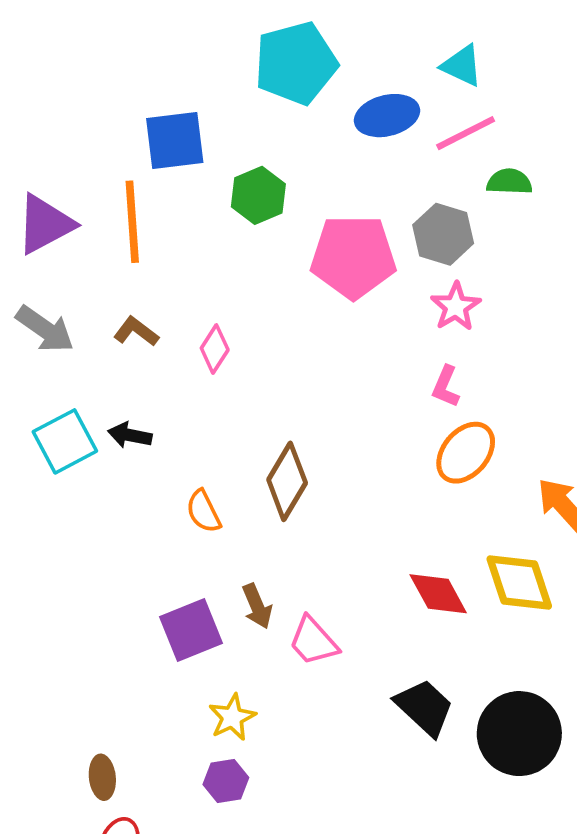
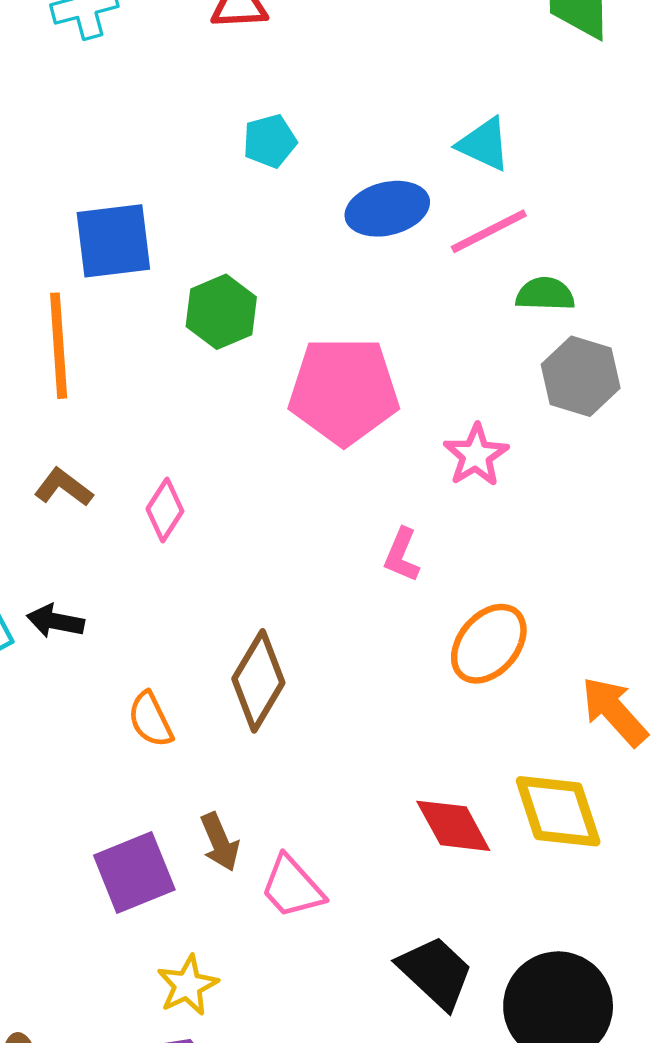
cyan pentagon: (296, 63) -> (270, 141), size x0.5
gray hexagon: (443, 234) -> (581, 376), moved
pink L-shape: (446, 386) -> (402, 555), moved

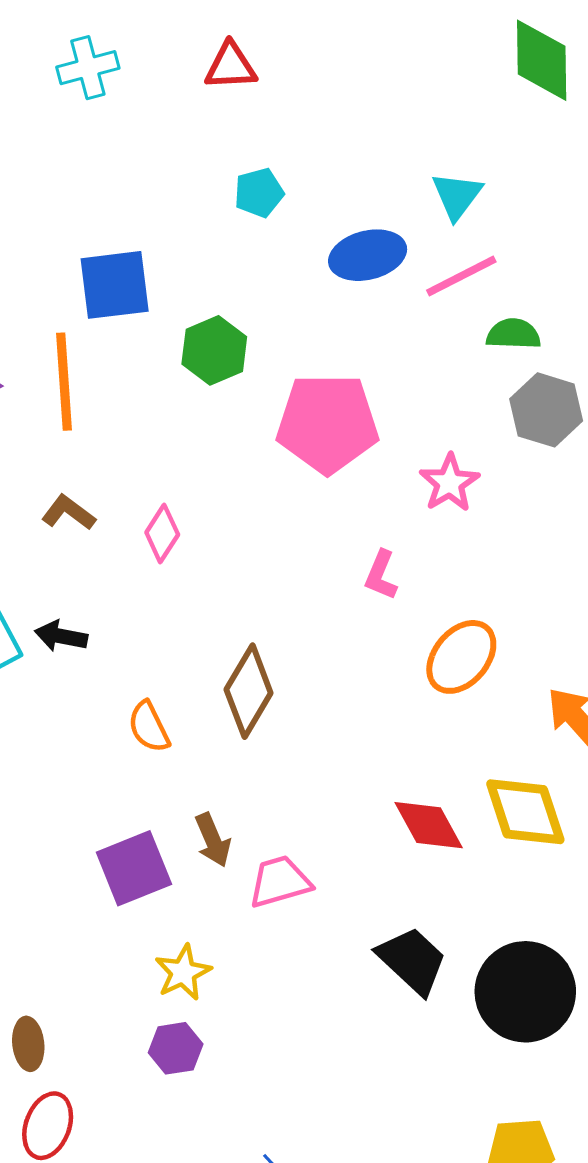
cyan triangle: (484, 144) -> (457, 196), turned 42
pink trapezoid: (292, 887) -> (280, 882), turned 116

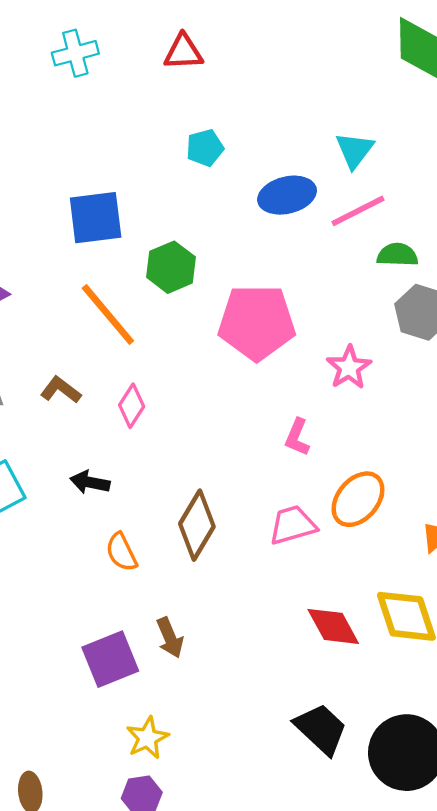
orange line: (64, 382) -> (108, 314), moved, turned -36
black arrow: (61, 636) -> (90, 482), moved
pink trapezoid: (280, 882) -> (293, 525), moved

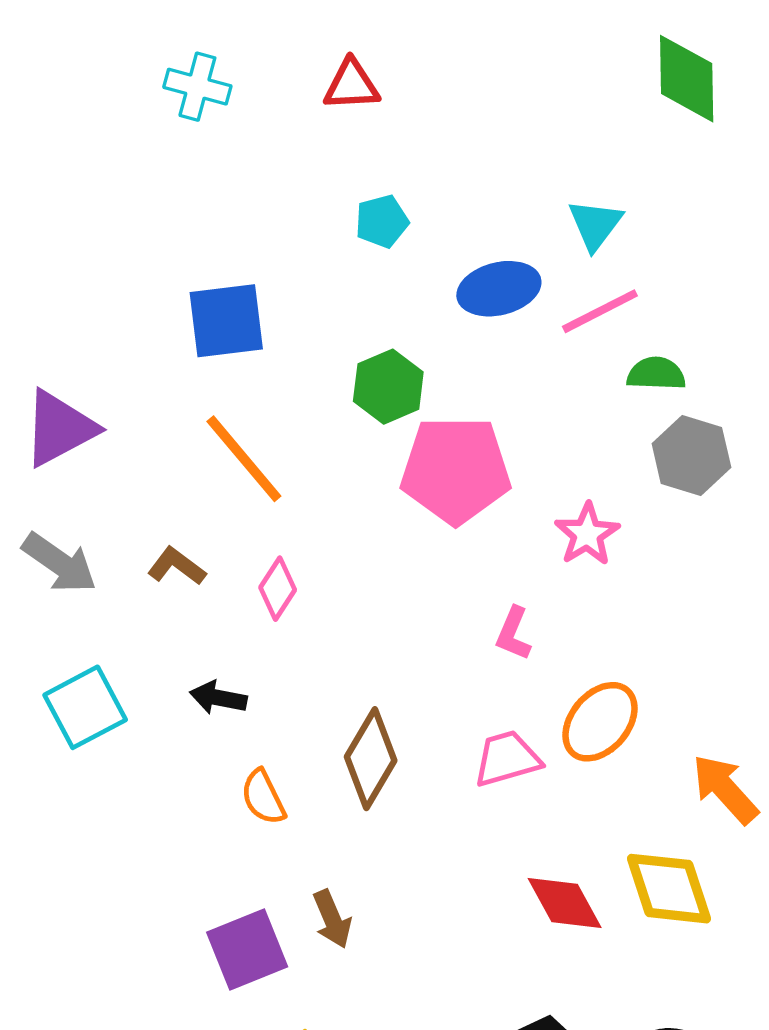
cyan cross: (75, 53) -> (197, 87), turned 30
green hexagon: (171, 267) -> (388, 387), moved

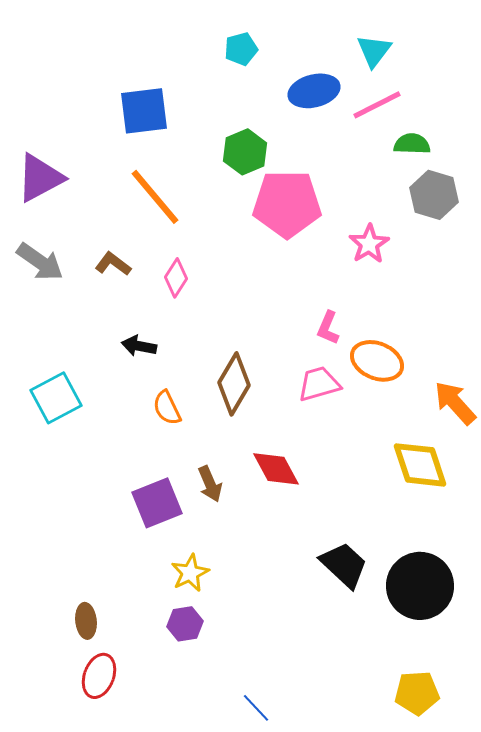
pink L-shape: (513, 634) -> (328, 328), moved
cyan square: (85, 707) -> (56, 398), moved
orange ellipse: (600, 722) -> (377, 361), turned 72
red diamond: (565, 903) -> (276, 469), moved

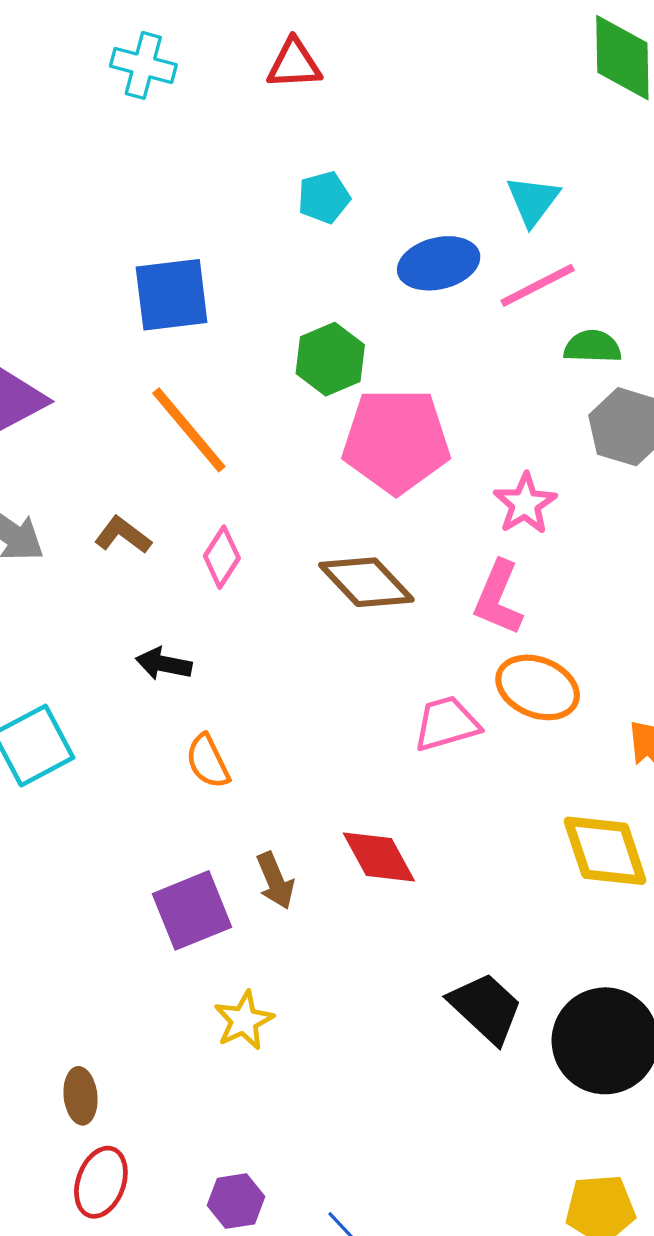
pink L-shape: (328, 328) -> (498, 598), moved, size x1.4
brown diamond: (234, 384) -> (366, 582), moved, turned -74
purple hexagon: (185, 624) -> (236, 1201), moved

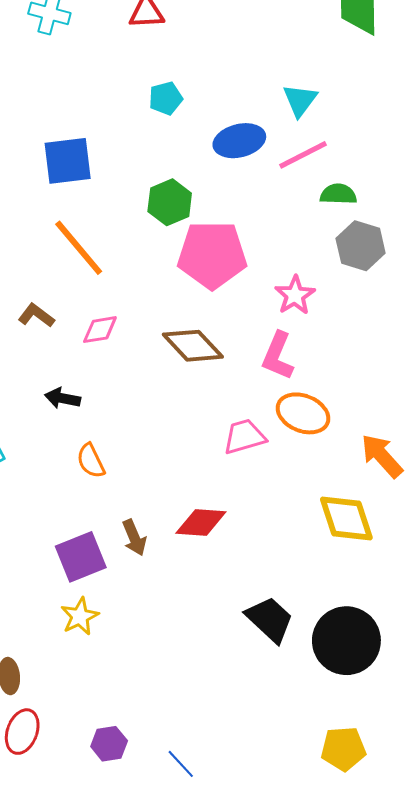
pink diamond: (222, 557) -> (100, 330), turned 48
red diamond: (379, 857) -> (201, 522), turned -57
yellow star: (244, 1020) -> (80, 616), moved

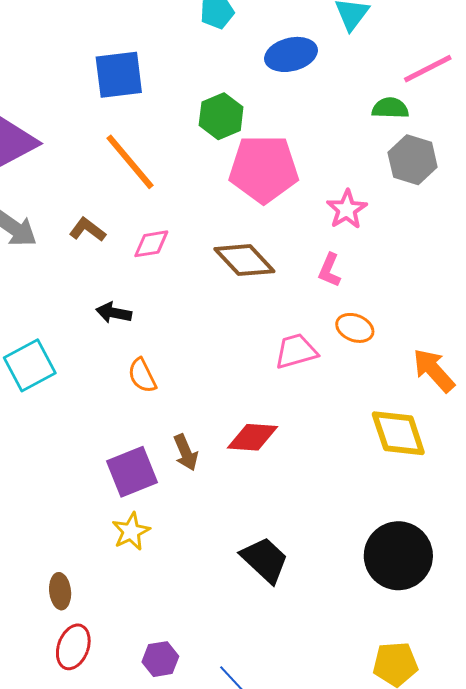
pink line: (303, 155) -> (428, 69), moved
pink L-shape: (278, 356) -> (329, 270), size x0.7
orange ellipse: (303, 413) -> (355, 328), size x0.7
black trapezoid: (270, 619) -> (265, 560), moved

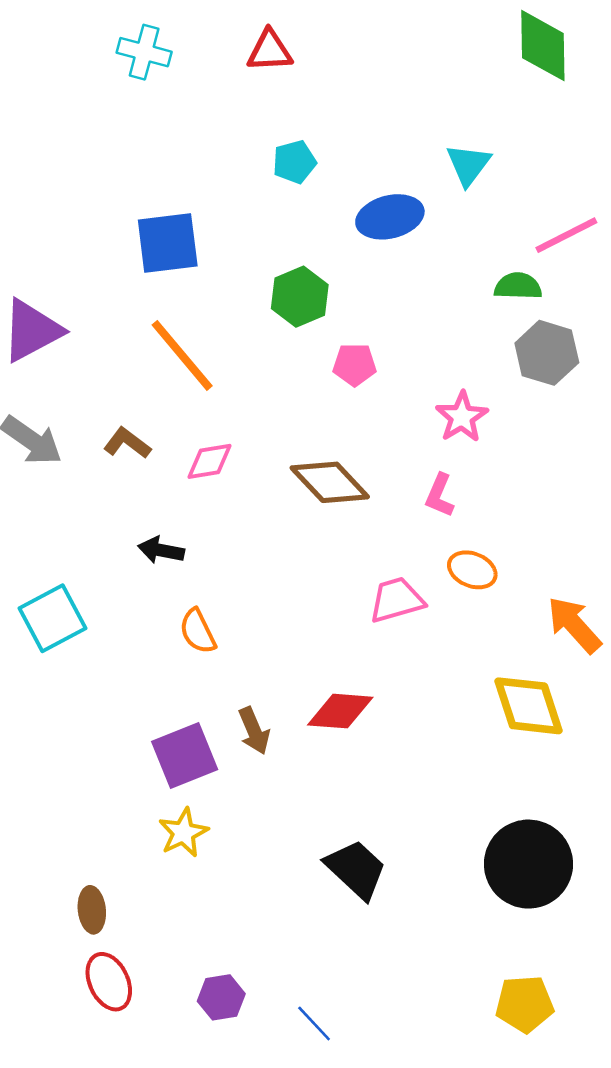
pink pentagon: (264, 169) -> (355, 365), size x0.5
red ellipse: (73, 647) -> (109, 982), turned -45

